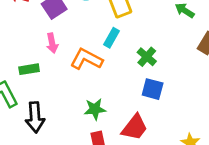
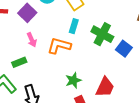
green cross: (147, 57) -> (102, 34), size x1.5
blue square: (153, 89) -> (124, 49), moved, turned 35

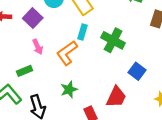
orange L-shape: (59, 46) -> (67, 53), turned -50
blue square: (124, 49) -> (137, 71), moved
green star: (73, 80) -> (69, 90), moved

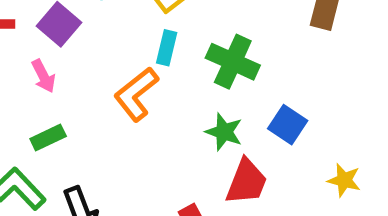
pink arrow: (38, 47) -> (43, 76), moved
green star: (69, 90) -> (224, 132), moved, turned -30

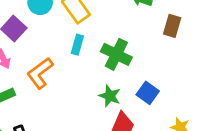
orange L-shape: (136, 94) -> (40, 73), moved

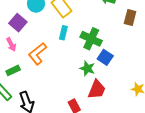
blue square: (148, 93) -> (105, 57), moved

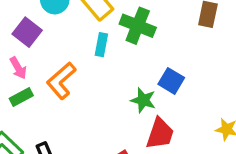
green cross: (91, 39) -> (138, 26), moved
green rectangle: (13, 70) -> (21, 97), moved

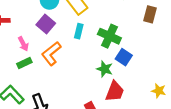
green cross: (138, 26) -> (109, 36), moved
purple square: (27, 32) -> (46, 24), moved

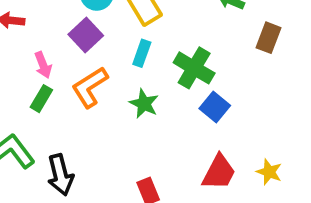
green rectangle: (24, 63) -> (41, 99), turned -40
green star: (105, 69) -> (144, 104), moved
red trapezoid: (115, 91) -> (219, 172), moved

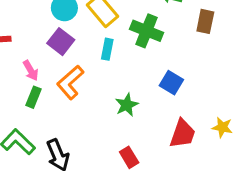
green cross: (194, 68) -> (147, 31), moved
green star: (144, 104) -> (127, 105), moved, turned 30

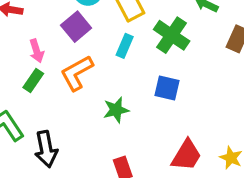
blue square: (171, 83) -> (167, 88), moved, turned -30
green star: (127, 105) -> (116, 110), moved

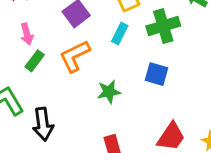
green cross: (172, 35) -> (163, 26), turned 36
pink arrow: (37, 51) -> (27, 34), moved

